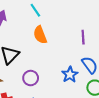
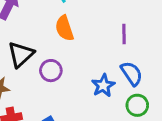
purple circle: (31, 78) -> (51, 71), moved

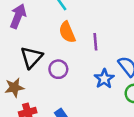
purple line: (124, 34) -> (95, 42), moved

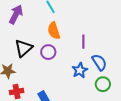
purple line: (95, 42) -> (83, 42), moved
purple circle: (58, 69) -> (48, 52), moved

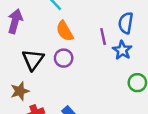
blue semicircle: (99, 62) -> (126, 23), moved, turned -126
blue star: (80, 70) -> (122, 50), moved

